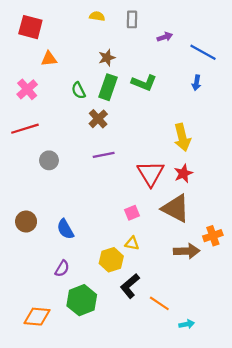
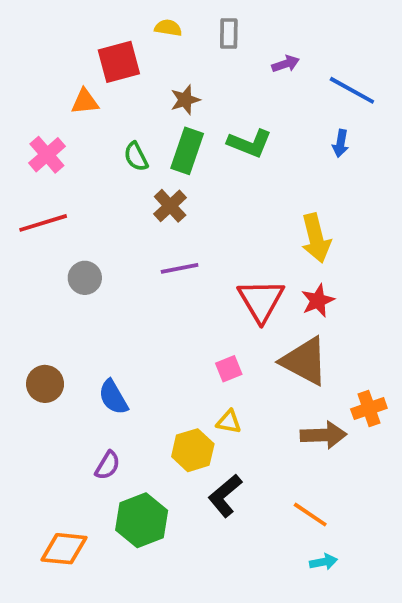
red square: (30, 27) -> (119, 62), moved, turned -30
orange line: (159, 303) -> (310, 515), moved

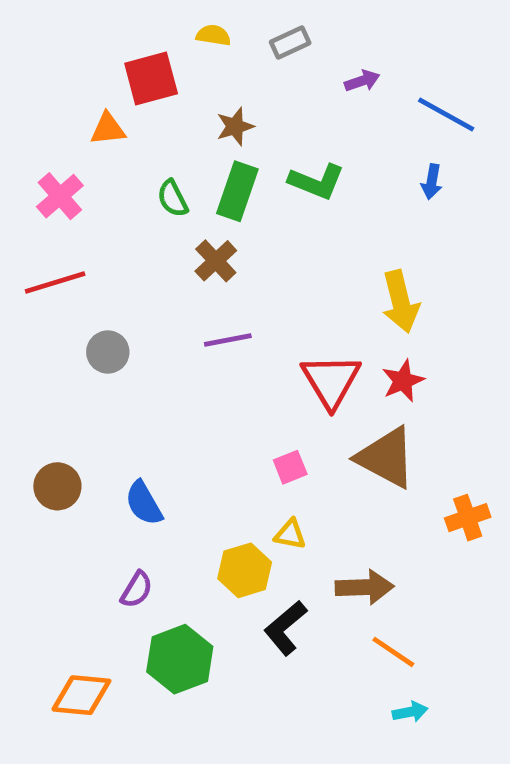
gray rectangle: (229, 33) -> (290, 42), turned 64
brown arrow: (323, 435) -> (365, 587), moved

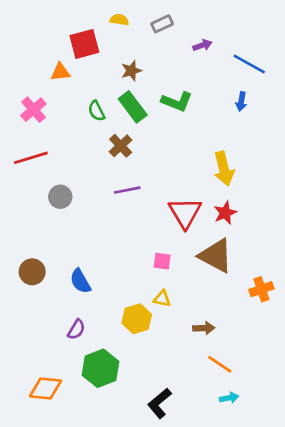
green rectangle: (237, 191) -> (133, 107), turned -56
pink square: (290, 467) -> (162, 261), turned 30
brown arrow: (365, 587) -> (204, 328), size x0.7
black L-shape: (285, 628) -> (159, 403), moved

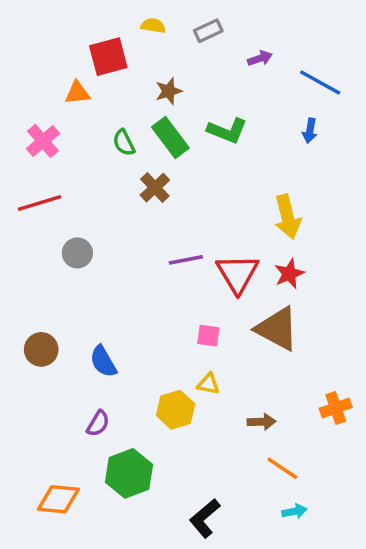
purple line: (127, 190) -> (186, 260), moved
orange cross: (261, 289) -> (336, 408), moved

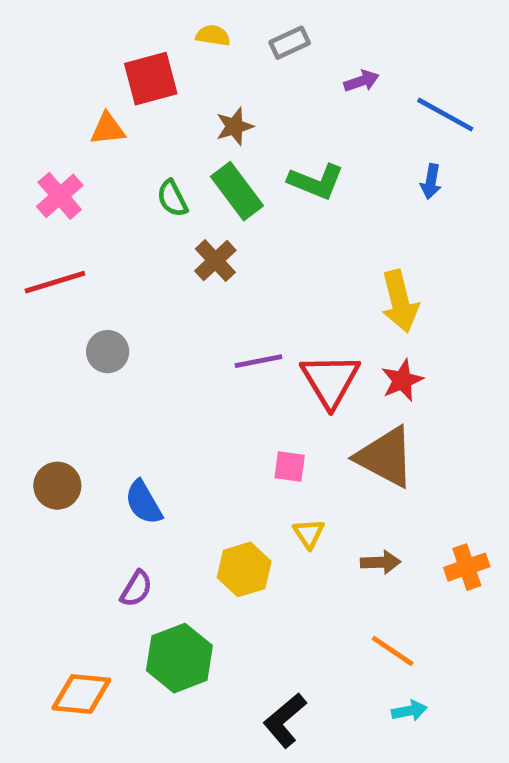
yellow triangle: (208, 384) -> (309, 534), moved, turned 45
brown arrow: (262, 422) -> (381, 562), moved

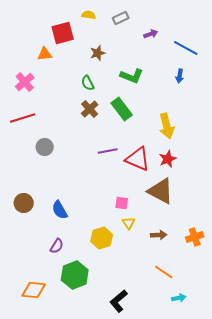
green rectangle: (237, 191) -> (122, 109), moved
green semicircle: (172, 198) -> (88, 83), moved
red triangle: (330, 380) -> (138, 159), turned -36
pink square: (290, 467) -> (122, 203), moved
cyan arrow: (409, 711) -> (179, 298), moved

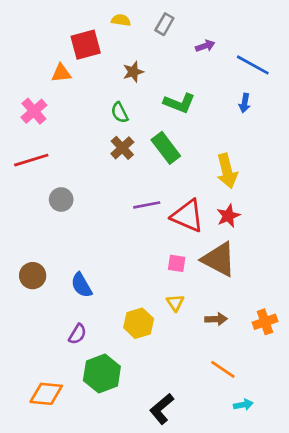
gray rectangle: (121, 18) -> (164, 24), turned -35
pink square: (122, 203) -> (177, 263), moved

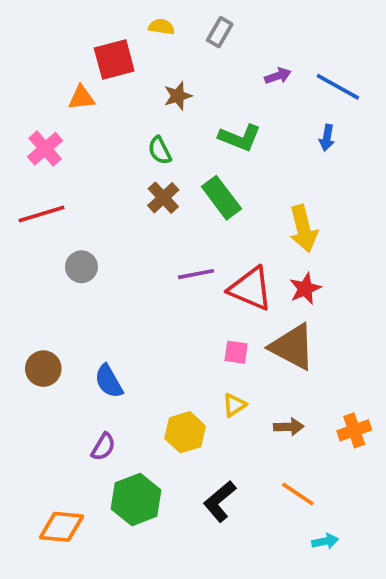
purple arrow: (205, 46) -> (278, 76), moved
yellow triangle: (175, 303) -> (234, 405), turned 30
black L-shape: (162, 409) -> (220, 501), moved

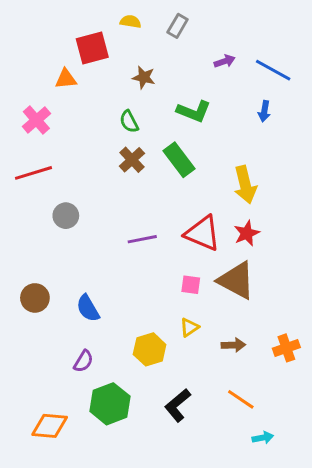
brown star: (178, 96) -> (144, 77), turned 30
purple line: (196, 274) -> (142, 239), moved

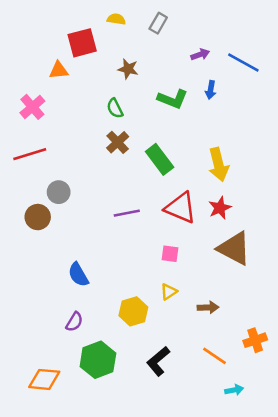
blue arrow: (264, 111) -> (211, 90), moved
green rectangle: (179, 160) -> (160, 159), moved
brown triangle: (236, 280) -> (234, 248), moved
brown circle: (35, 298) -> (38, 217), moved
orange cross: (286, 348) -> (255, 340), moved

